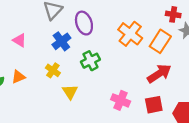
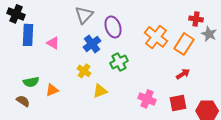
red arrow: (159, 74) -> (183, 74), size x0.6
orange triangle: (18, 77) -> (52, 90), moved
yellow triangle: (70, 92) -> (100, 91), turned 42

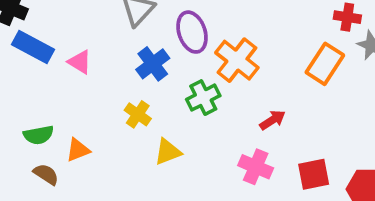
blue rectangle: (28, 35) -> (33, 47), turned -65
orange cross: (156, 37) -> (237, 60), moved
red arrow: (183, 74) -> (272, 120), moved
brown semicircle: (23, 101) -> (46, 174), moved

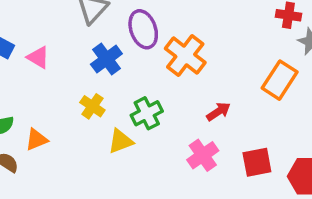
orange rectangle: (325, 64) -> (280, 80), moved
green cross: (203, 98) -> (147, 113), moved
pink cross: (256, 167) -> (203, 155), turned 32

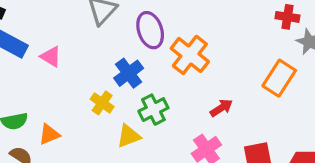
blue cross: (106, 59) -> (129, 73), moved

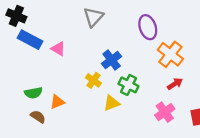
purple ellipse: (150, 30) -> (148, 27), moved
orange cross: (190, 55) -> (170, 54), moved
green cross: (153, 110) -> (128, 85), turned -36

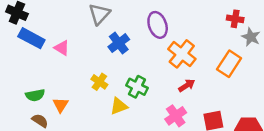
blue cross: (112, 60) -> (119, 43), moved
orange triangle: (57, 102) -> (61, 105), turned -35

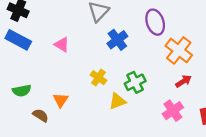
blue rectangle: (31, 38) -> (18, 40), moved
green cross: (137, 87) -> (135, 82), turned 36
green semicircle: (35, 95) -> (22, 91), moved

